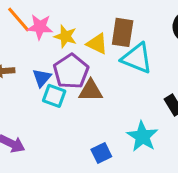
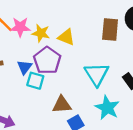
brown rectangle: (123, 32) -> (110, 30), moved
cyan triangle: (137, 58) -> (97, 74), moved, turned 40
brown triangle: (91, 91) -> (62, 105), moved

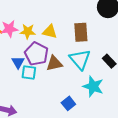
brown rectangle: (110, 30) -> (81, 32), moved
brown triangle: (62, 105) -> (54, 63), moved

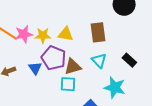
cyan triangle: (80, 59) -> (99, 61), size x0.7
cyan square: (29, 72) -> (68, 84), moved

